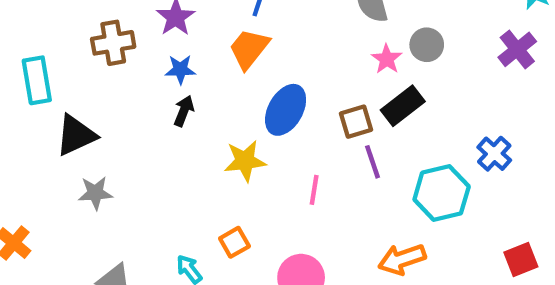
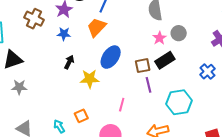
brown cross: (113, 43) -> (34, 19), turned 30
black arrow: (184, 111) -> (69, 62), moved
blue cross: (494, 154) -> (208, 72), moved
pink line: (314, 190) -> (122, 105), moved

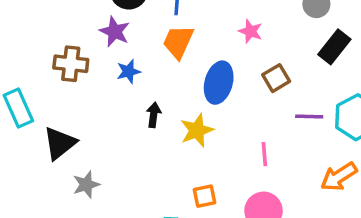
pink star: (159, 38) -> (250, 31), moved
black rectangle: (165, 60) -> (334, 47), moved
purple line: (148, 85) -> (309, 117), moved, turned -56
orange square: (81, 116) -> (205, 196), turned 32

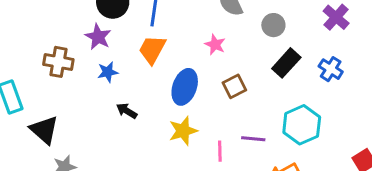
black arrow: (154, 115) -> (127, 111), turned -70
purple line: (309, 117) -> (253, 139), moved
yellow star: (197, 130) -> (183, 131), moved
black triangle: (60, 143) -> (44, 130), turned -44

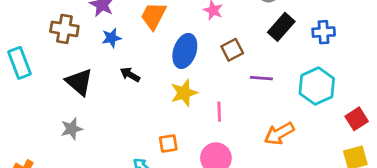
blue cross: (331, 69) -> (324, 32), turned -35
cyan hexagon: (302, 125) -> (317, 86), moved
black triangle: (44, 130) -> (79, 82), moved
purple line: (253, 139) -> (261, 78), moved

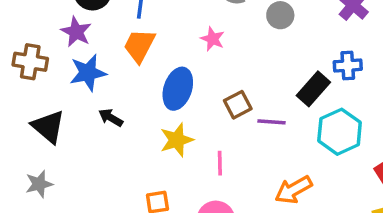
black rectangle: (281, 27) -> (313, 89), moved
blue star: (111, 38) -> (88, 73), size x1.5
brown square: (232, 50) -> (238, 105), moved

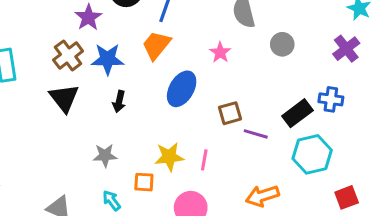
purple star: (76, 32) -> (88, 17), moved
brown cross: (30, 62) -> (68, 55), moved, turned 32
black arrow: (111, 118) -> (119, 102), turned -120
yellow star: (177, 140) -> (169, 157), moved
gray star: (39, 184) -> (105, 155), moved

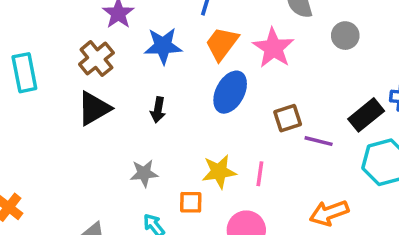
orange trapezoid: (156, 45) -> (222, 44), moved
pink star: (220, 52) -> (273, 48), size x1.6
blue star: (108, 59) -> (163, 46), moved
black triangle: (64, 98) -> (94, 108), turned 40

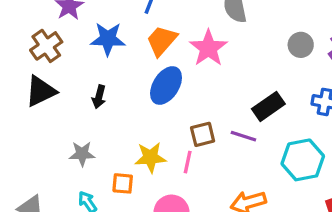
gray circle: (345, 36) -> (301, 45), moved
black rectangle: (366, 115) -> (268, 106), moved
brown square: (288, 118) -> (203, 134), moved

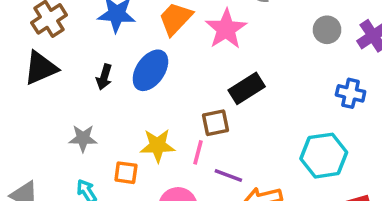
blue ellipse: (166, 85) -> (150, 70), moved
black rectangle: (268, 106) -> (247, 88), moved
purple line: (243, 136) -> (228, 176), moved

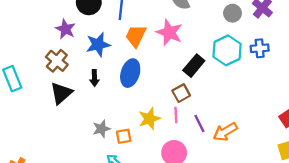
black arrow: (104, 77) -> (94, 78), moved
cyan hexagon: (324, 156) -> (227, 50), moved
orange square: (126, 173) -> (124, 136), moved
purple line: (228, 176) -> (199, 124), turned 60

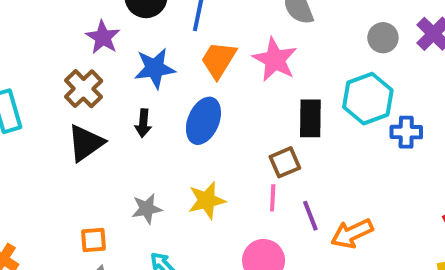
blue cross: (260, 48) -> (406, 132), moved
black rectangle: (194, 66) -> (310, 118), turned -45
yellow star: (149, 119) -> (207, 200), moved
orange square: (124, 136) -> (93, 240), moved

